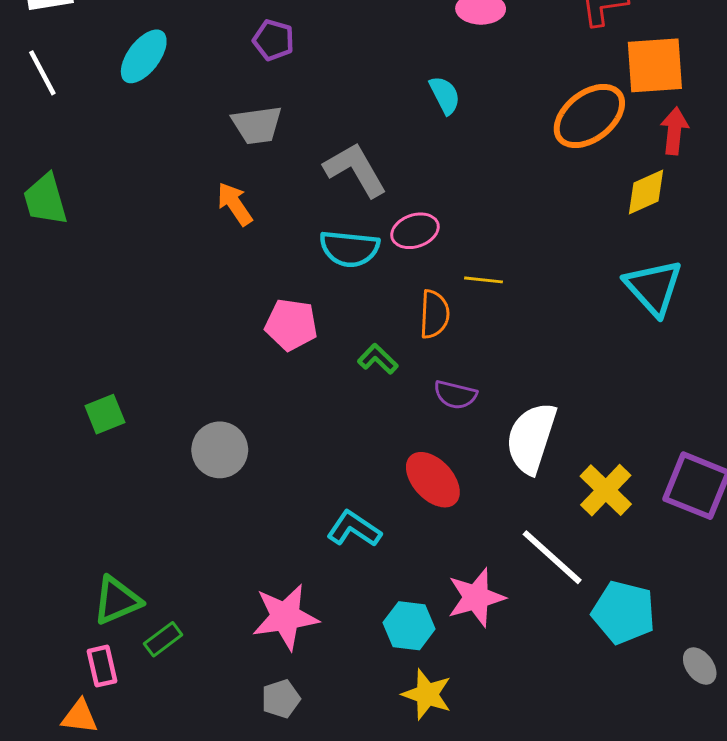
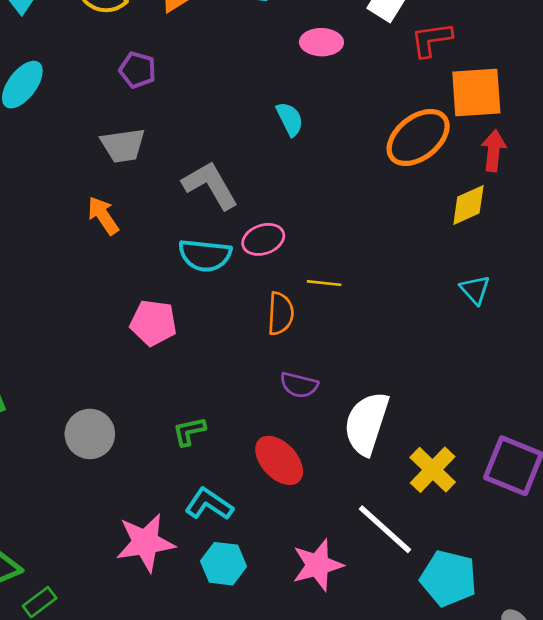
cyan triangle: (653, 287) -> (475, 290), size x0.6
green L-shape: (378, 359) -> (189, 431), moved, turned -56
pink star: (285, 617) -> (145, 543), moved
cyan hexagon: (409, 626) -> (224, 564), moved

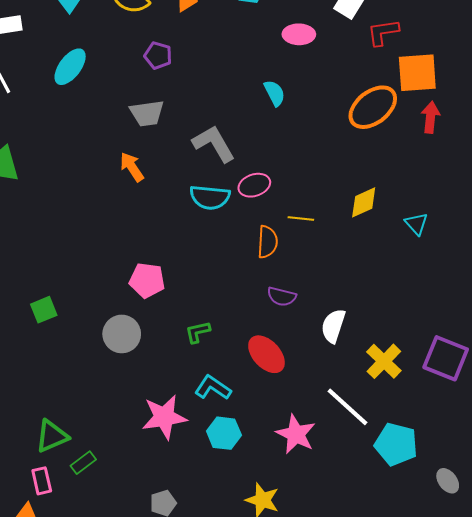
yellow diamond: (468, 205) -> (364, 202), moved
pink pentagon: (153, 323) -> (147, 280), moved
white semicircle: (366, 423) -> (333, 326), size x0.7
pink star: (318, 565) -> (296, 434), turned -30

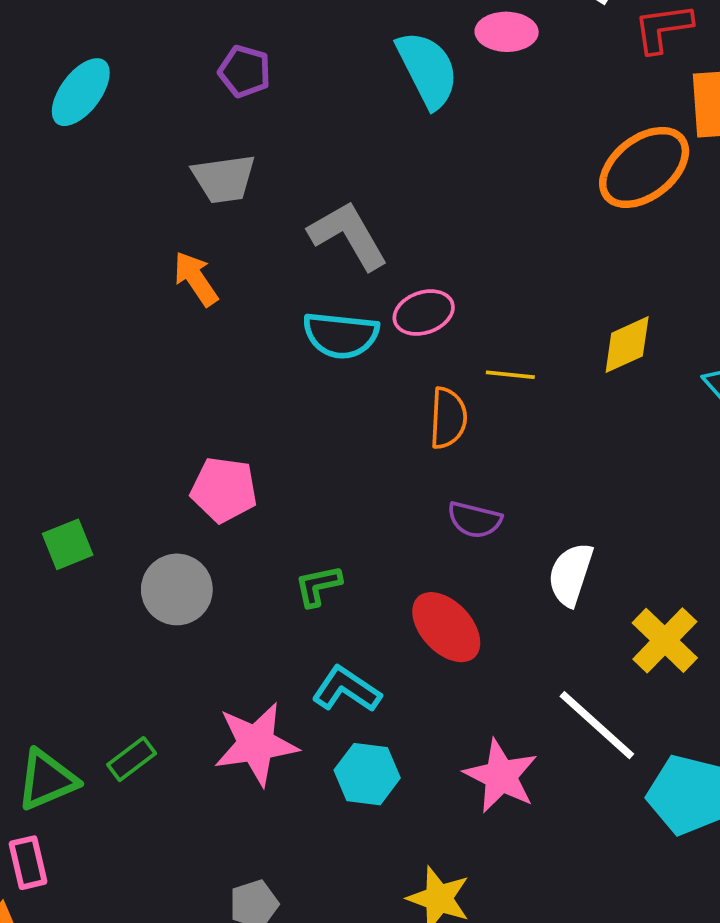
cyan semicircle: (275, 93) -> (427, 69), moved, size x1.6
green square: (44, 310) -> (68, 544), moved
green rectangle: (83, 463) -> (132, 759), moved

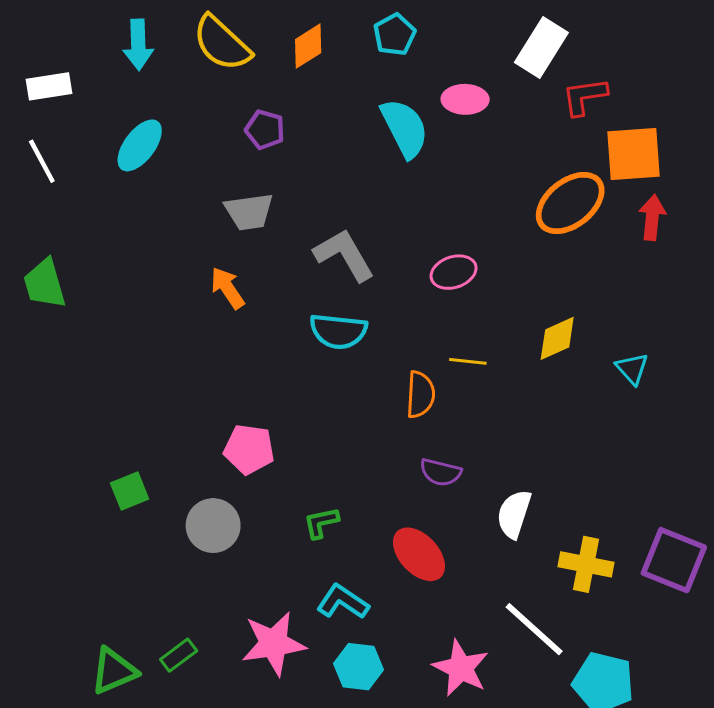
pink ellipse: (424, 313) -> (454, 272), moved
yellow cross: (665, 640) -> (586, 564), turned -33

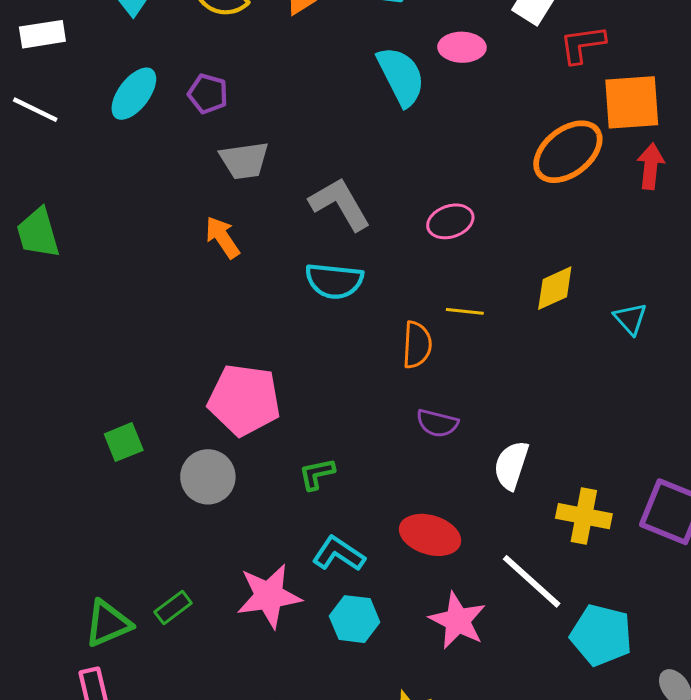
purple pentagon: (265, 130) -> (208, 94), moved
white line: (42, 161) -> (35, 110), turned -36
pink pentagon: (249, 449) -> (244, 400), size x1.4
red ellipse: (419, 554) -> (430, 535), moved, turned -30

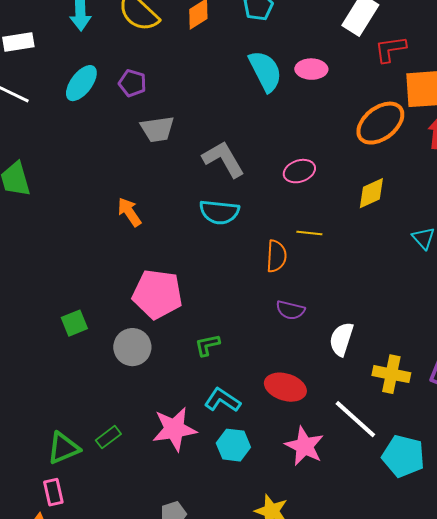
pink ellipse: (462, 47) -> (311, 69), moved
orange arrow: (222, 237) -> (129, 212), moved
yellow diamond: (555, 288) -> (371, 193), moved

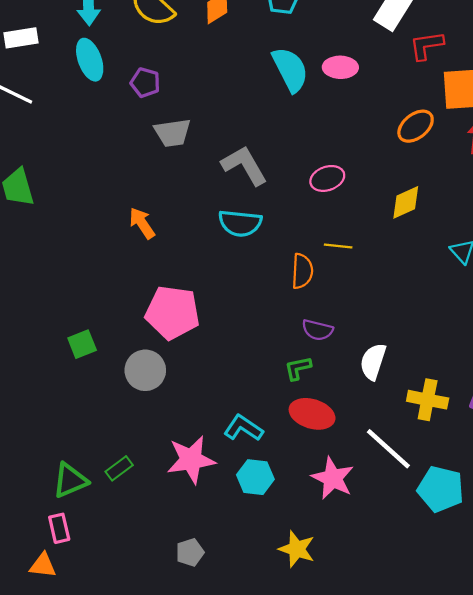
cyan ellipse: (81, 83) -> (90, 60), moved, turned -57
orange ellipse: (380, 123) -> (416, 126), size x0.7
green L-shape: (207, 345) -> (298, 368), moved

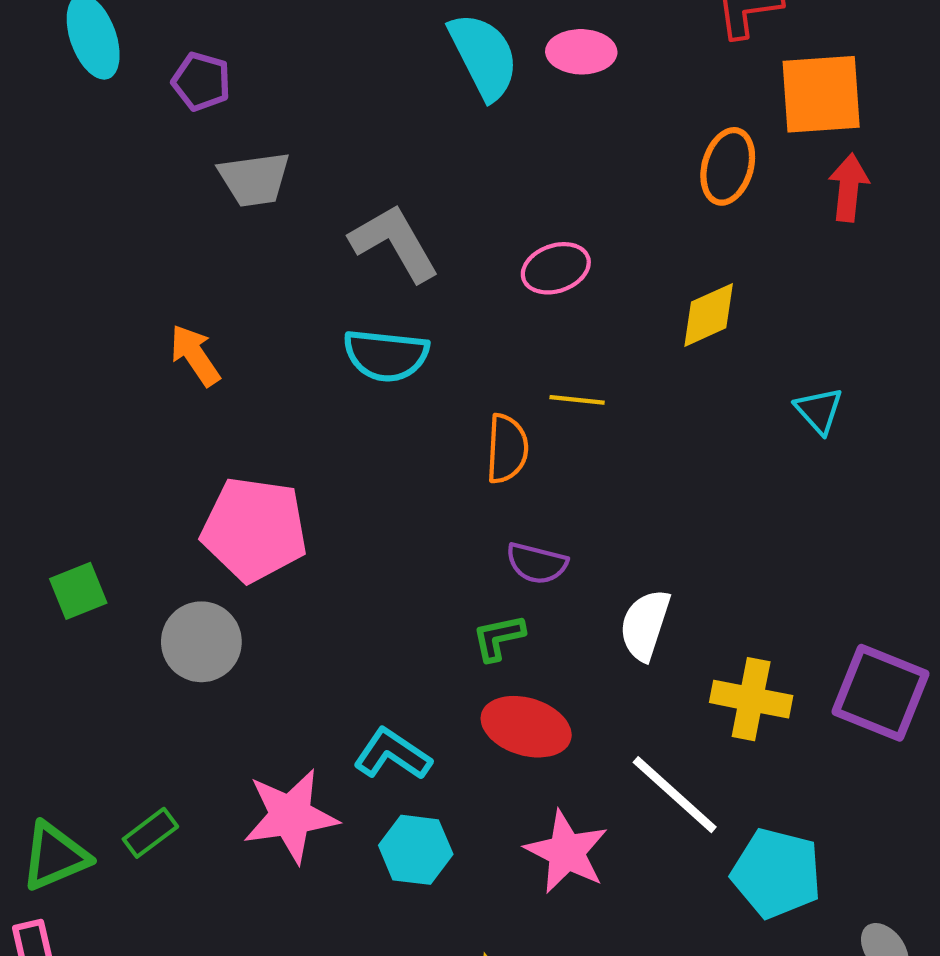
orange ellipse: (416, 126) -> (728, 166), turned -36

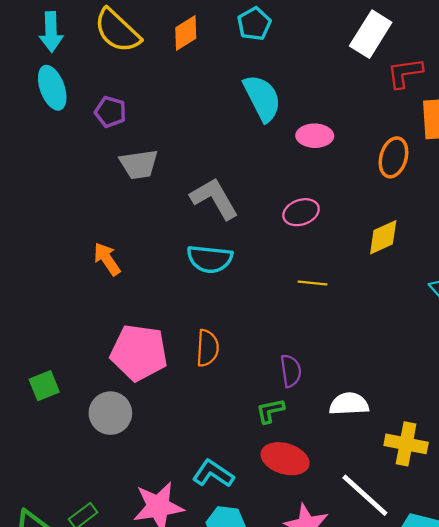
pink ellipse: (581, 52) -> (315, 136), moved
orange semicircle: (507, 449) -> (207, 348), moved
purple semicircle: (537, 563) -> (291, 371), turned -112
white semicircle: (645, 625) -> (349, 404), turned 69

